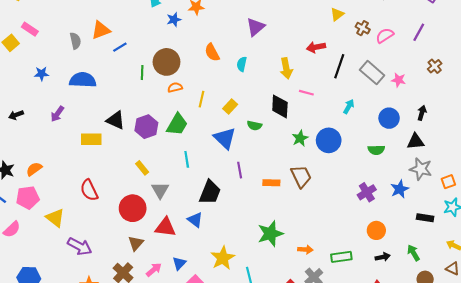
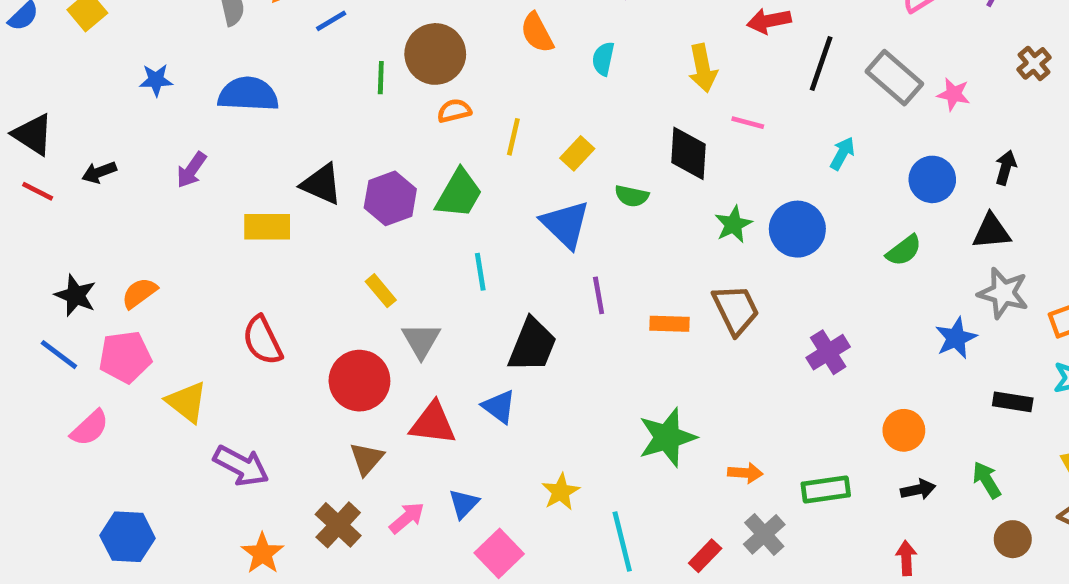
green semicircle: (376, 150) -> (904, 250), turned -35
purple cross: (367, 192) -> (828, 352), moved
yellow star: (223, 258) -> (561, 492), size x0.7

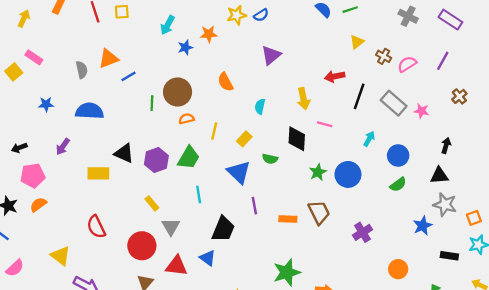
cyan semicircle: (603, 59) -> (260, 106), moved
blue circle: (932, 179) -> (398, 155), moved
pink pentagon: (125, 357) -> (33, 176), moved

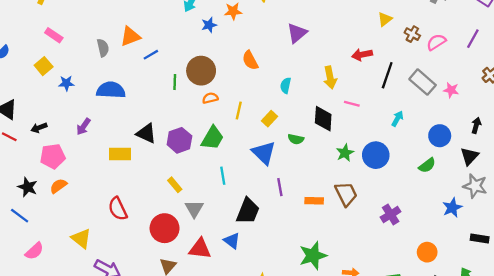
yellow square: (14, 72) -> (44, 66), moved
blue circle: (398, 155) -> (440, 136), moved
black triangle: (439, 176) -> (469, 156), turned -42

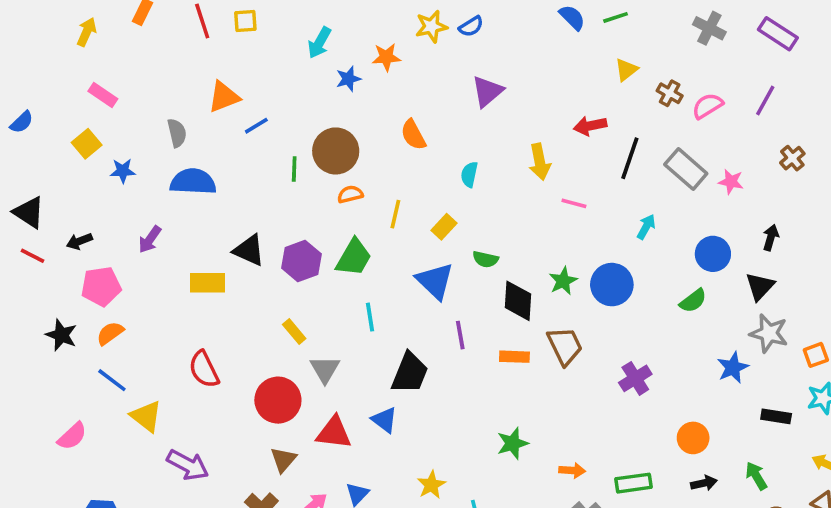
gray semicircle: (103, 48) -> (177, 133), moved
black diamond: (323, 119) -> (518, 301), moved
blue line: (20, 216) -> (112, 380), moved
green star: (313, 256) -> (513, 443), size x0.7

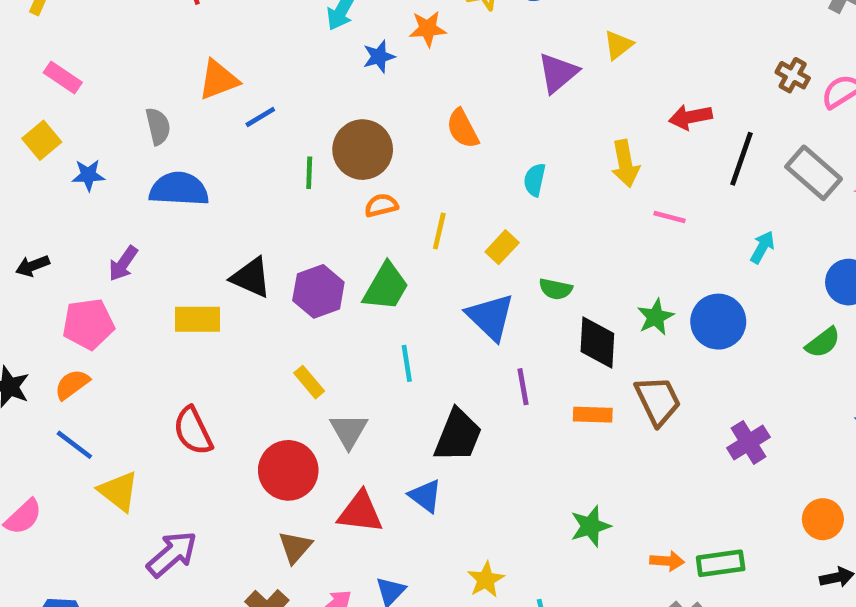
yellow triangle: (626, 70) -> (618, 45), moved
pink pentagon: (101, 286) -> (88, 324), moved
purple arrow: (188, 465) -> (172, 554), turned -69
green rectangle: (634, 483) -> (721, 563), moved

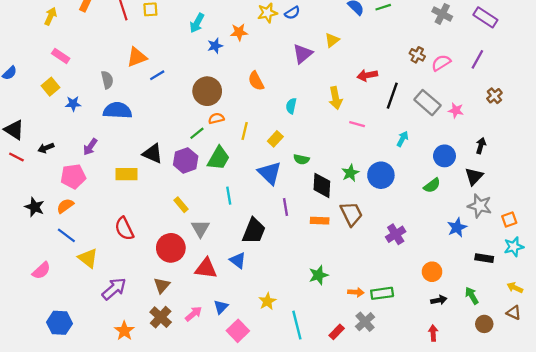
green line: (309, 173) -> (197, 133), moved, turned 49
brown triangle: (295, 547) -> (162, 285), moved

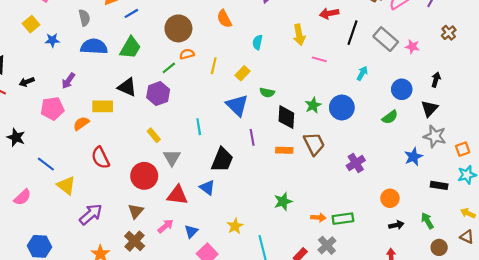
green trapezoid: (219, 158) -> (130, 48), moved
orange semicircle: (65, 206) -> (81, 124), moved
pink arrow: (194, 314) -> (166, 226), moved

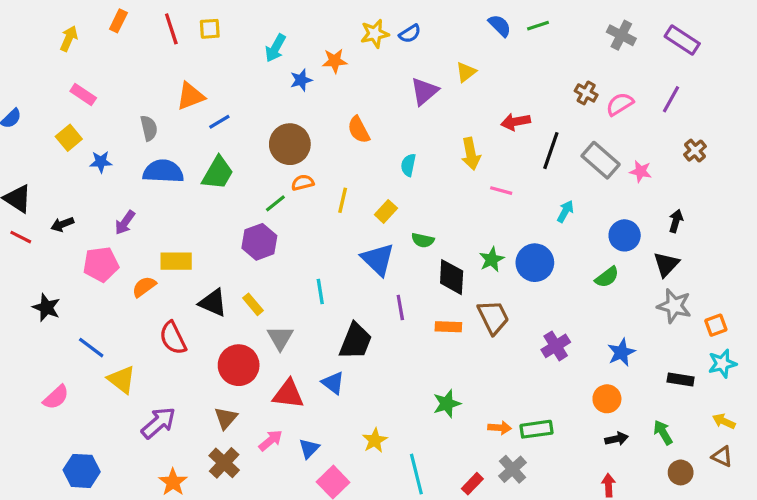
black triangle: (127, 87) -> (213, 303), moved
blue star: (413, 157) -> (621, 352), moved

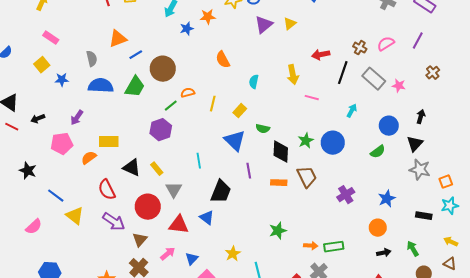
purple triangle: (424, 91) -> (264, 25), moved
brown cross: (586, 93) -> (360, 48), moved
brown circle: (290, 144) -> (163, 69), moved
purple arrow: (158, 423) -> (114, 222), moved, turned 75

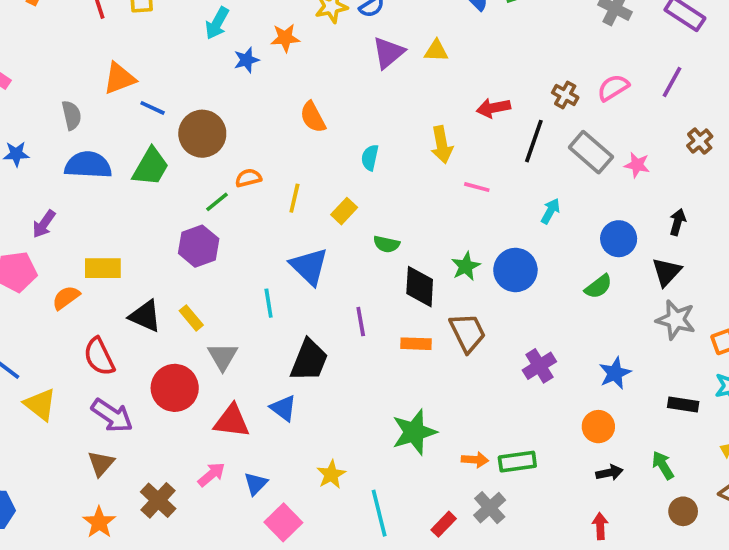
yellow triangle: (290, 24) -> (436, 51), turned 40
blue line: (136, 55) -> (153, 108), turned 56
blue triangle: (235, 141) -> (309, 266), moved
green star: (278, 231) -> (414, 432), size x1.4
brown triangle: (140, 240) -> (101, 463), moved

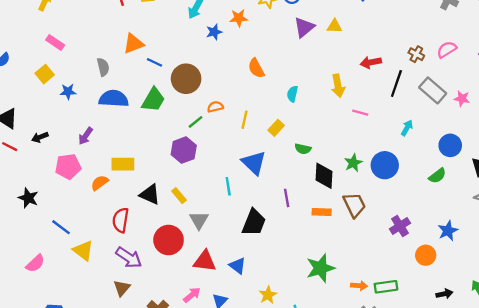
red semicircle: (99, 357) -> (121, 220), turned 35
blue triangle: (283, 408) -> (237, 266), moved
orange circle: (598, 427) -> (426, 255), moved

